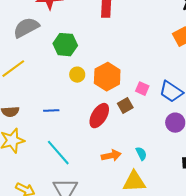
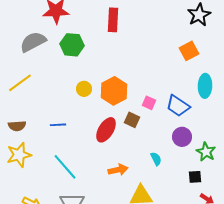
green hexagon: (65, 45) -> (72, 45), moved
brown square: (125, 106) -> (132, 120), turned -35
cyan semicircle: (141, 154) -> (156, 159), moved

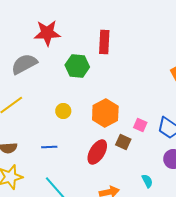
green hexagon: (72, 45) -> (77, 66), moved
yellow circle: (84, 89) -> (63, 111), moved

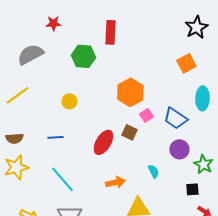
red star: (47, 33) -> (53, 23), size x0.6
orange hexagon: (105, 113) -> (130, 92), moved
pink square: (140, 125) -> (146, 115), turned 32

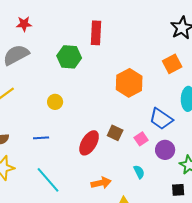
red star: (53, 23) -> (24, 24), moved
orange hexagon: (130, 92) -> (129, 83), moved
pink square: (146, 115) -> (141, 139), moved

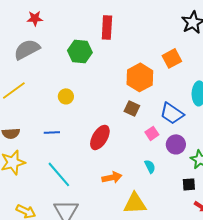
orange square: (172, 64) -> (172, 58), moved
brown square: (115, 133) -> (132, 108), moved

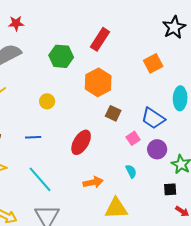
red rectangle: (107, 27) -> (100, 39), moved, turned 30
orange hexagon: (140, 77) -> (98, 82), moved

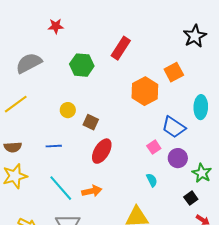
red star: (16, 23) -> (56, 26), moved
orange hexagon: (98, 82) -> (145, 91), moved
brown square: (113, 113) -> (91, 122), moved
orange arrow: (93, 182) -> (92, 191), moved
black square: (170, 189) -> (191, 198), turned -32

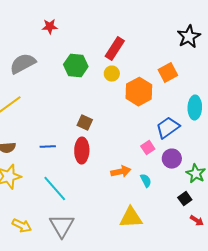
yellow circle: (68, 110) -> (112, 74), moved
blue trapezoid: (174, 127) -> (168, 128), turned 110
red ellipse: (102, 151) -> (82, 151), moved, turned -30
orange arrow: (92, 191) -> (121, 172), moved

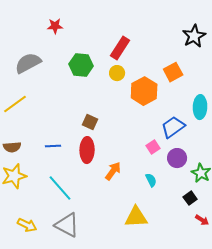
orange arrow: (121, 172) -> (113, 171), moved, turned -42
gray triangle: (62, 226) -> (67, 225), turned -32

